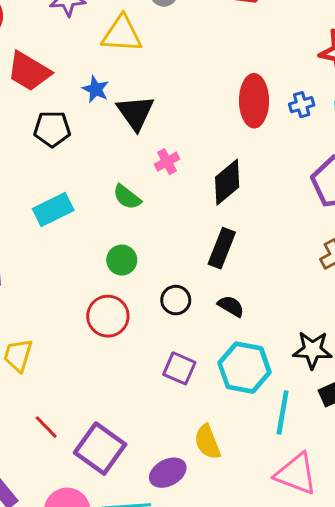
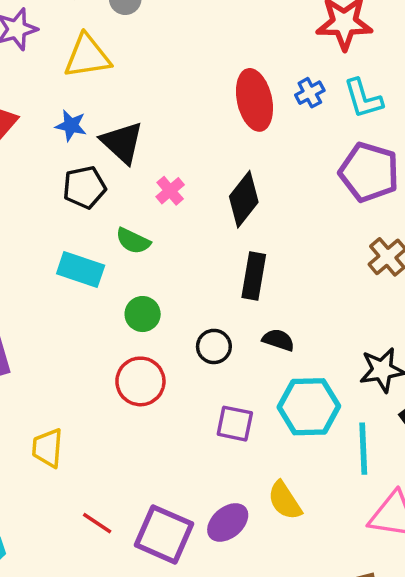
black pentagon: (52, 129) -> (84, 187), moved
cyan rectangle: (53, 210) -> (81, 269), moved, turned 57
purple ellipse: (168, 473) -> (228, 522), moved

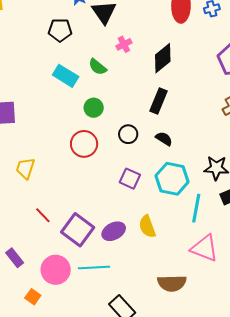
black pentagon: (84, 187) -> (60, 30), moved

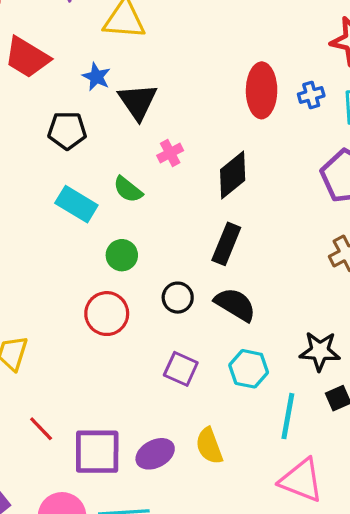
black semicircle: (164, 139) -> (235, 304), size x1.5
cyan hexagon: (172, 179) -> (249, 369), size x0.7
purple square: (78, 230) -> (97, 452), turned -36

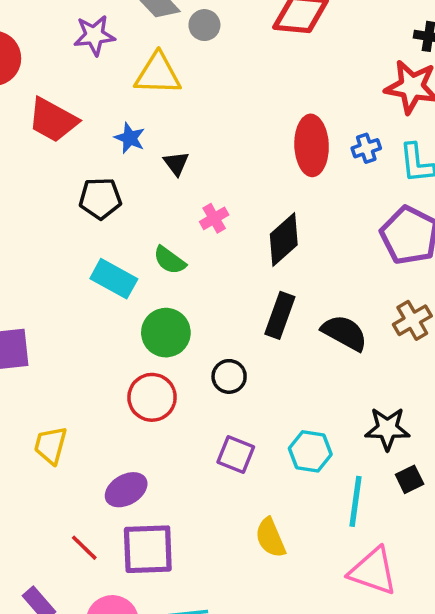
black triangle: (138, 102) -> (176, 163), size x0.6
green circle: (122, 255) -> (166, 333), size x1.4
black semicircle: (235, 304) -> (344, 333), moved
red line: (41, 429) -> (84, 548), moved
purple ellipse: (155, 454) -> (126, 490), moved

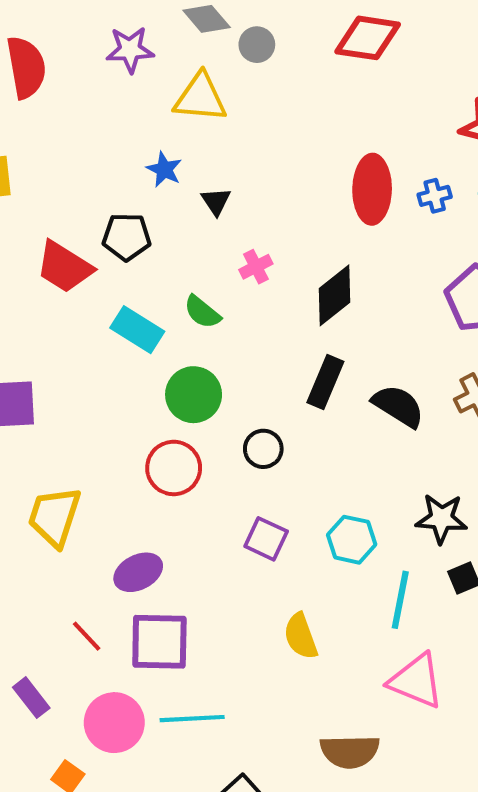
red trapezoid: (53, 120) -> (64, 267), moved
yellow trapezoid: (51, 445) -> (54, 517), size x1.4

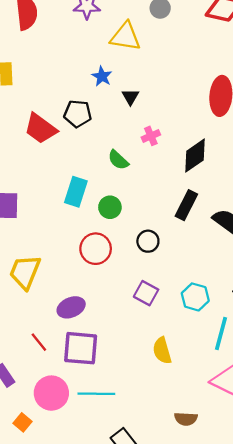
cyan rectangle: (137, 330) -> (76, 192), moved, turned 72
green circle: (194, 395) -> (110, 207), size x0.7
brown semicircle: (350, 751) -> (186, 419), size x0.7

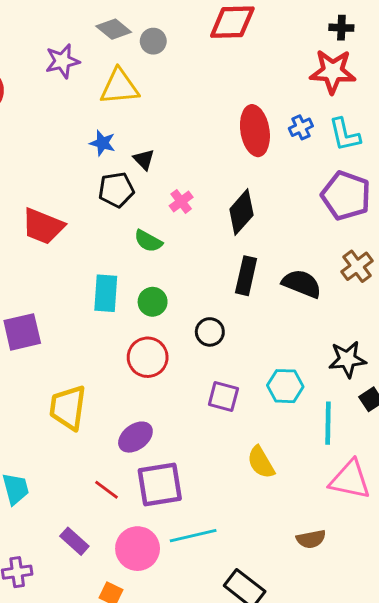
black pentagon: (78, 114) -> (116, 190), moved

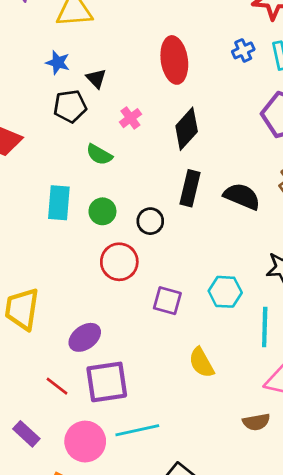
red ellipse: (255, 131) -> (174, 60), moved
black circle: (210, 332) -> (150, 221), moved
red circle: (148, 357) -> (119, 262), moved
brown semicircle: (311, 539) -> (256, 422), moved

